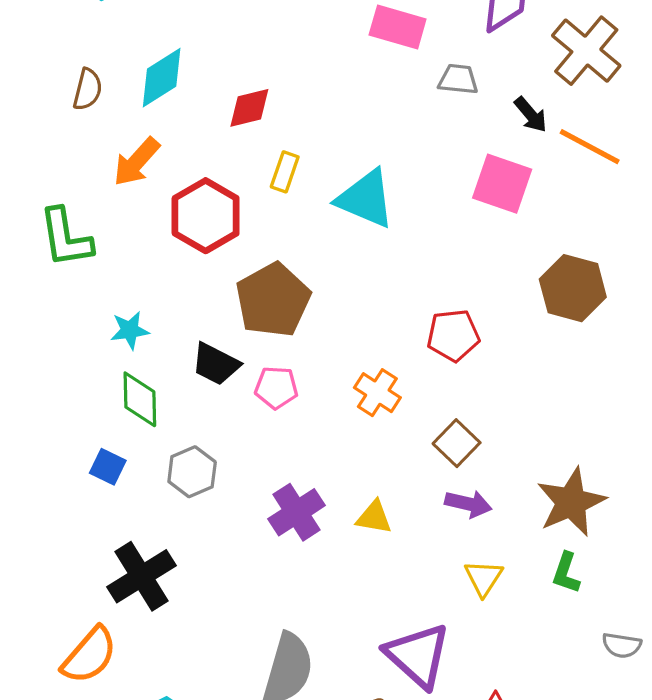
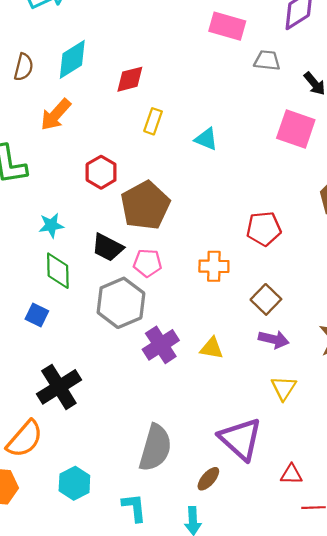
cyan triangle: (366, 199) -> (206, 139), size x0.6
red hexagon: (206, 216) -> (101, 172), moved, size x0.7
orange cross: (377, 393) -> (214, 266), turned -32
gray hexagon: (192, 472) -> (121, 303), moved, size x1.5

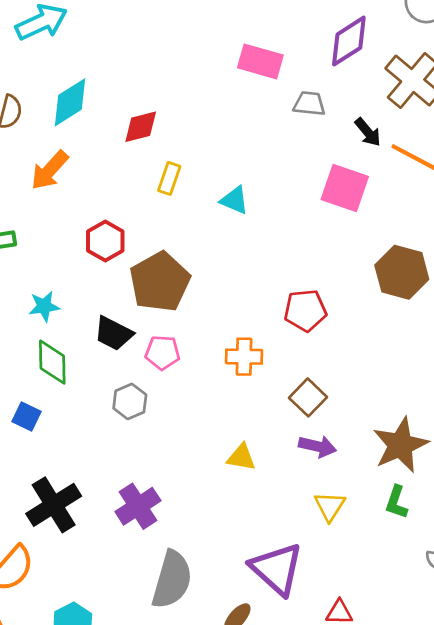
gray hexagon: (121, 303) -> (130, 402), size x0.6
purple cross: (161, 345) -> (138, 506), moved

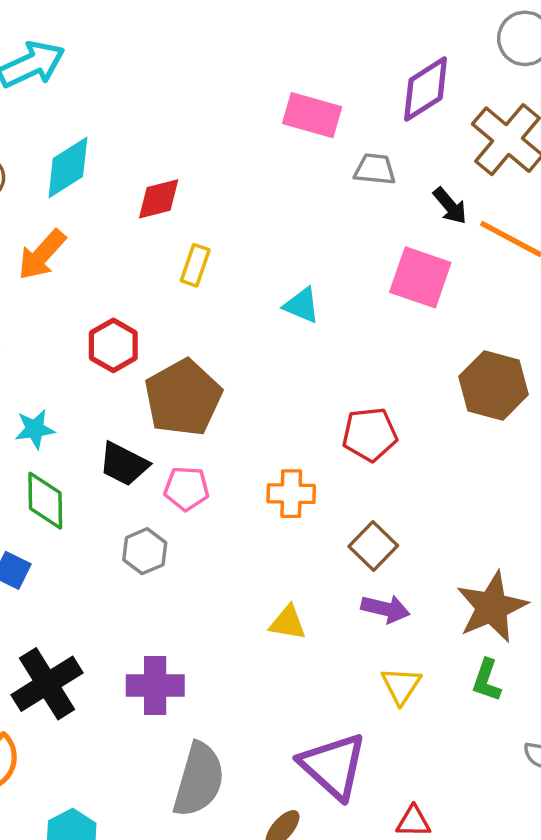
cyan triangle: (235, 200) -> (302, 305), moved
purple cross: (138, 506) -> (155, 686), turned 33

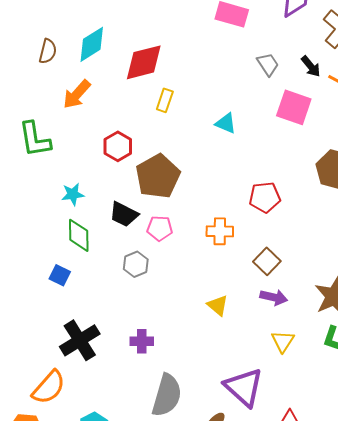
gray trapezoid: (375, 169) -> (268, 64), moved, turned 50
red diamond: (159, 199) -> (144, 62), size x1.5
yellow triangle: (288, 623) -> (218, 305), turned 30
purple cross: (155, 686) -> (142, 341), size x0.7

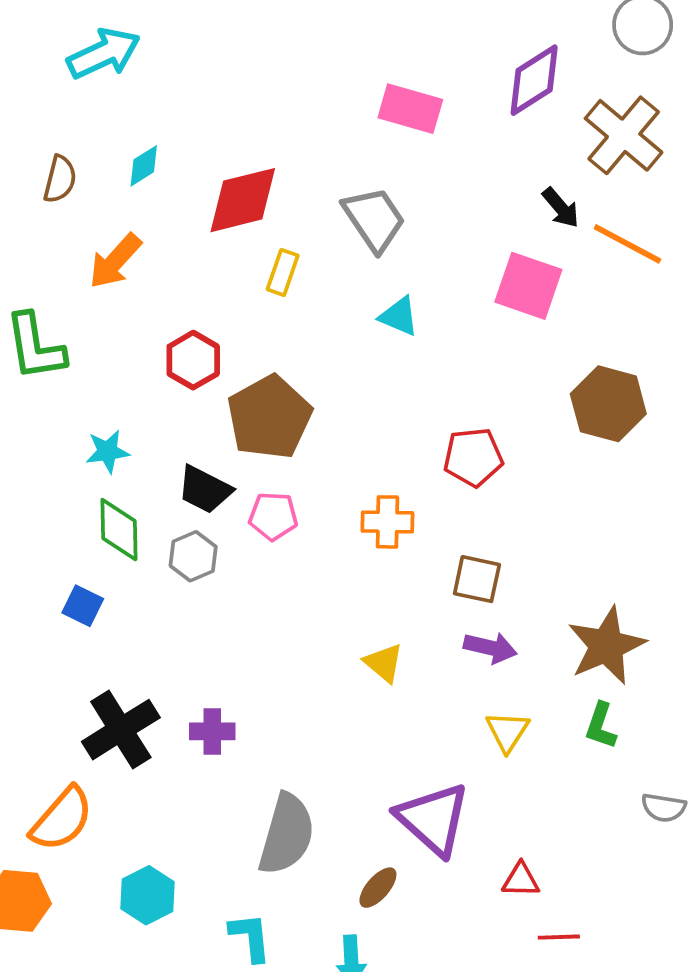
cyan diamond: (92, 44) -> (144, 166), size x0.6
gray trapezoid: (268, 64) -> (374, 219), moved, size x1.5
brown square: (267, 261) -> (477, 579), turned -32
gray hexagon: (136, 264) -> (193, 556), moved
purple cross: (142, 341) -> (212, 731), moved

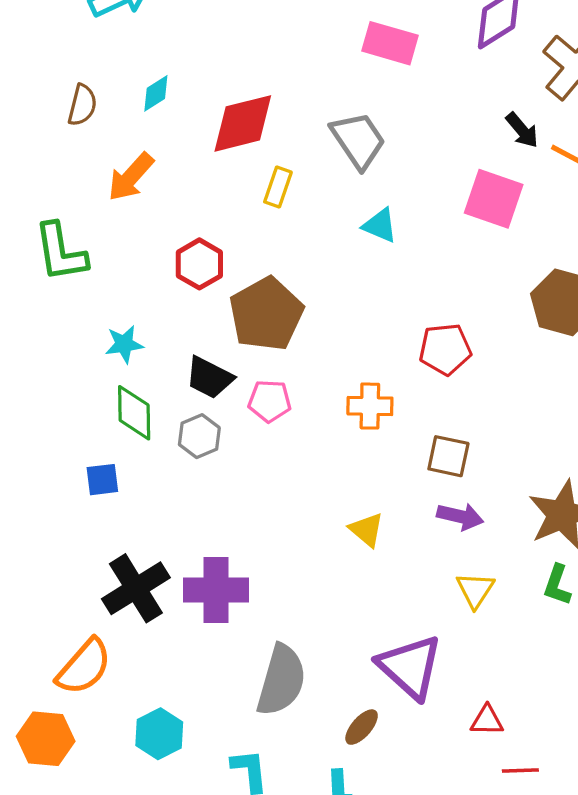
blue square: (83, 606) -> (102, 480), turned -33
purple cross: (212, 731) -> (216, 590), size x1.6

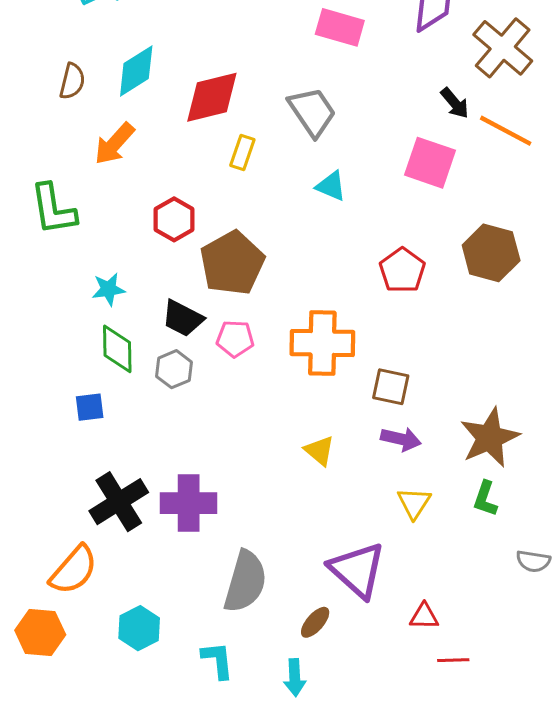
cyan diamond: (156, 93) -> (136, 71), size x1.6
red pentagon: (445, 349) -> (402, 270), moved, turned -30
orange cross: (370, 406) -> (322, 343), size x1.6

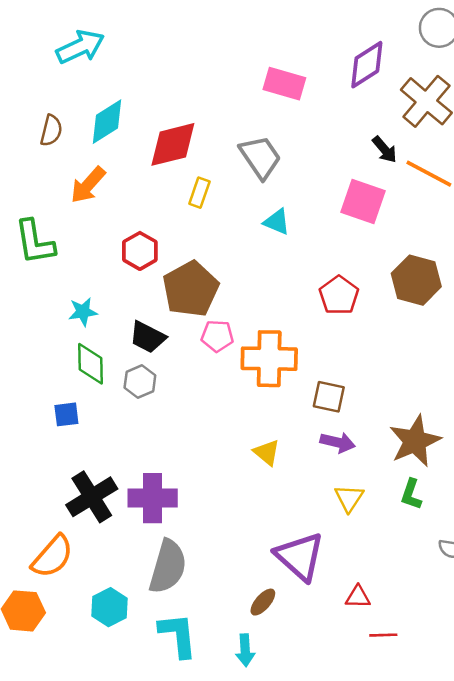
pink pentagon: (235, 339) -> (217, 336), moved
gray semicircle: (245, 582) -> (168, 567), moved
cyan L-shape: (218, 660) -> (178, 635), size x1.4

